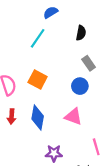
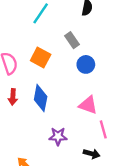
gray rectangle: (89, 63) -> (72, 40), moved
pink triangle: (73, 116) -> (88, 105), moved

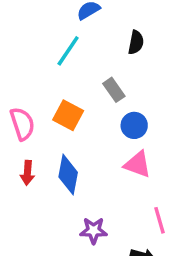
pink triangle: (88, 105) -> (138, 164), moved

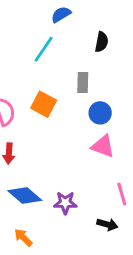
gray rectangle: (114, 90) -> (83, 82), turned 36
blue diamond: (68, 175) -> (25, 195), moved, turned -60

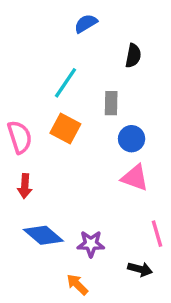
cyan line: (44, 49) -> (65, 83), moved
orange arrow: (23, 237) -> (77, 284), moved

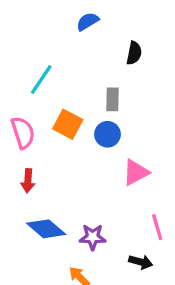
cyan line: (65, 83) -> (41, 80), moved
blue circle: (132, 139) -> (107, 134), moved
pink triangle: (135, 178) -> (136, 172), turned -48

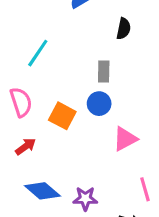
orange square: (68, 124) -> (62, 116), moved
red arrow: (28, 181) -> (26, 146), turned -130

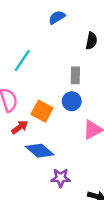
red arrow: (26, 146) -> (20, 127), moved
blue diamond: (42, 191) -> (40, 151), moved

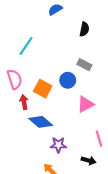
gray rectangle: (75, 75) -> (84, 65), moved, turned -64
red arrow: (20, 127) -> (24, 102), turned -64

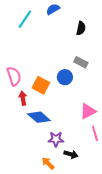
cyan line: (26, 46) -> (25, 19), moved
pink triangle: (85, 104) -> (88, 111), moved
black arrow: (89, 160) -> (71, 154), moved

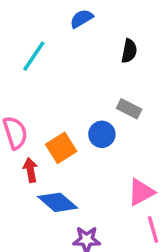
cyan line: (25, 19) -> (34, 56), moved
orange square: (41, 85) -> (61, 148), turned 30

